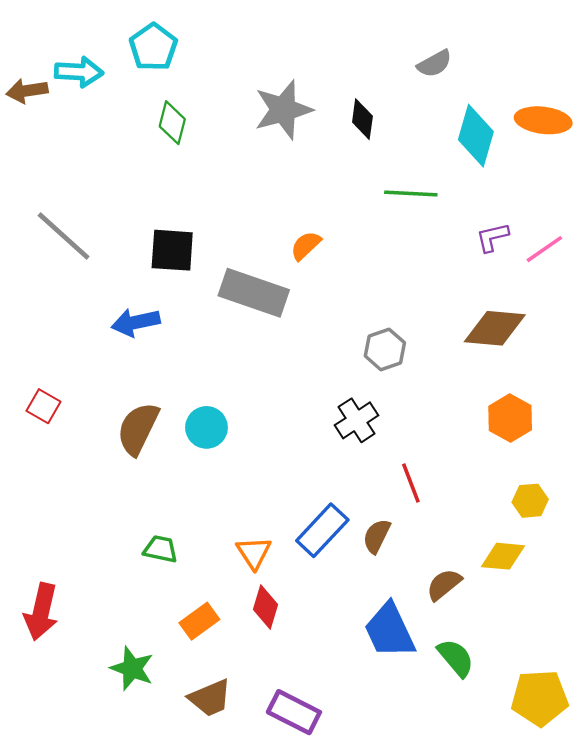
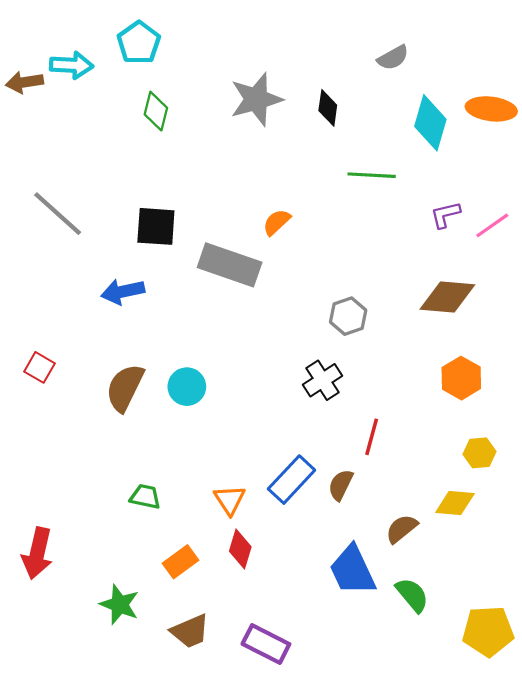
red line: (411, 483) -> (372, 437), turned 36

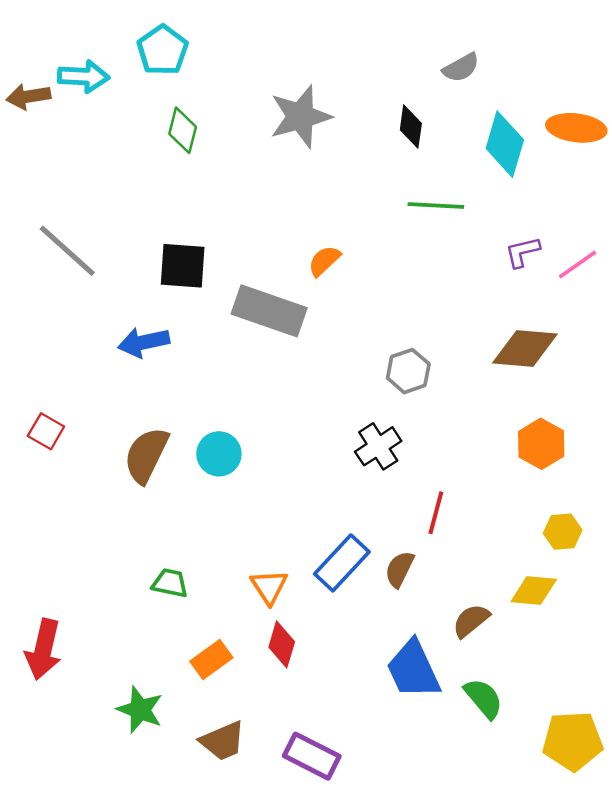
black diamond: (328, 108) -> (411, 127), moved

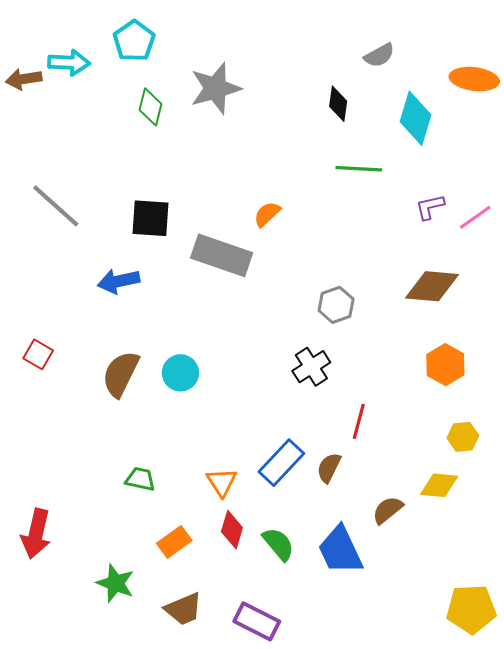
gray star: (300, 117) -> (215, 88), moved
orange ellipse: (576, 128) -> (474, 79), moved
green semicircle: (484, 698) -> (278, 544), moved

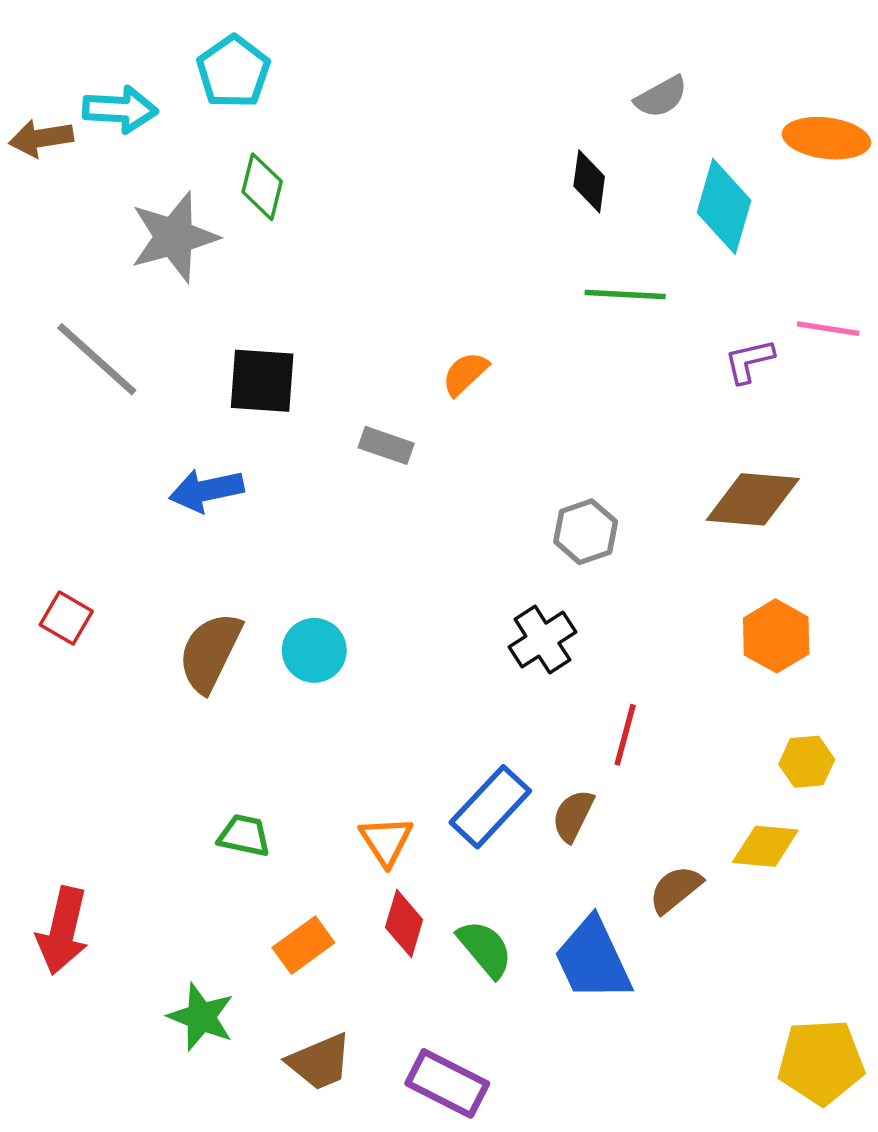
gray star: (215, 88) -> (174, 237), moved
pink line: (475, 217) -> (828, 329), moved, turned 44
gray rectangle: (222, 255) -> (386, 445), size x0.5

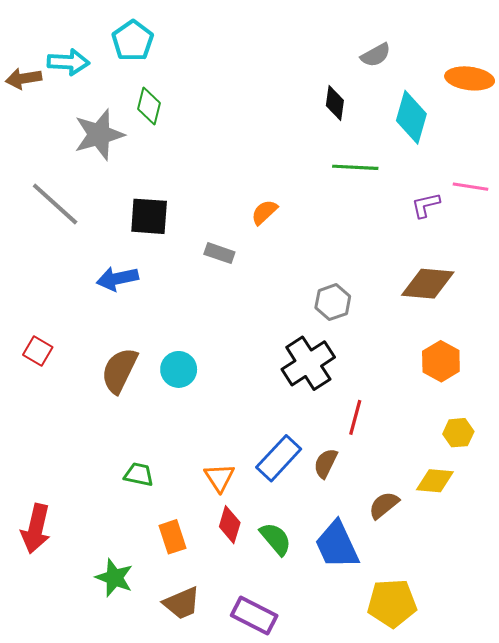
black cross: (542, 640) -> (308, 363), size x1.4
orange rectangle: (303, 945) -> (173, 537), turned -72
yellow pentagon: (821, 1062) -> (392, 603), moved

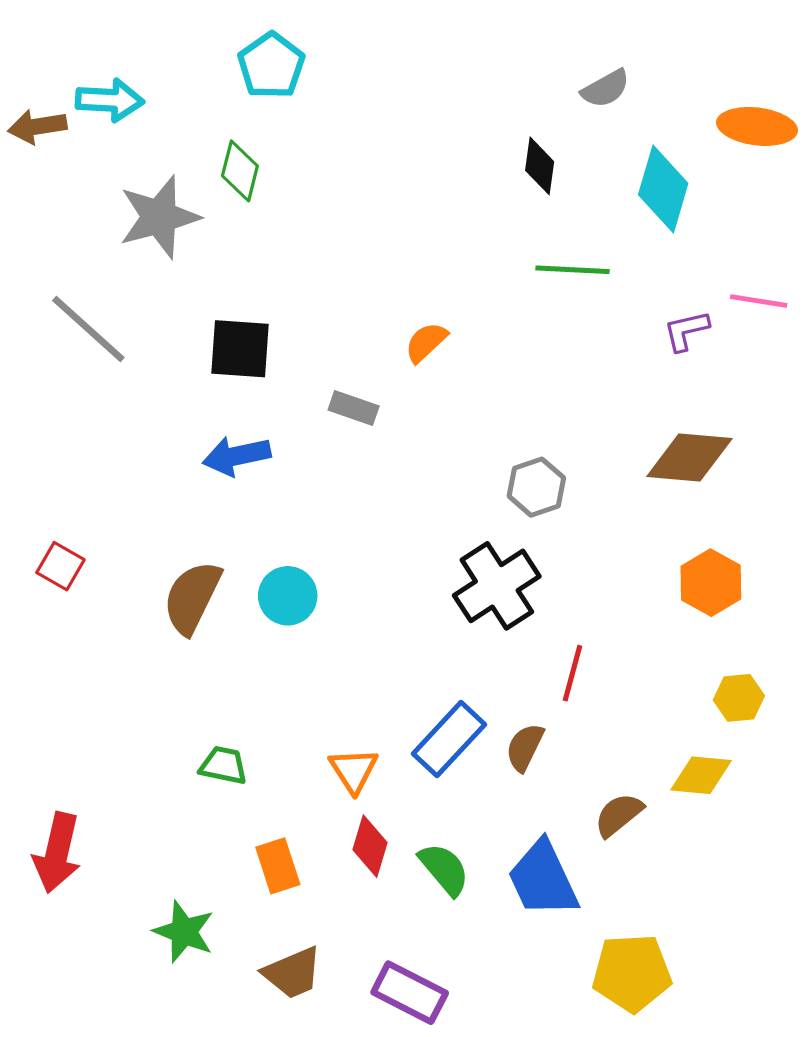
cyan pentagon: (133, 41) -> (271, 66), moved
blue arrow: (117, 279) -> (237, 456), moved

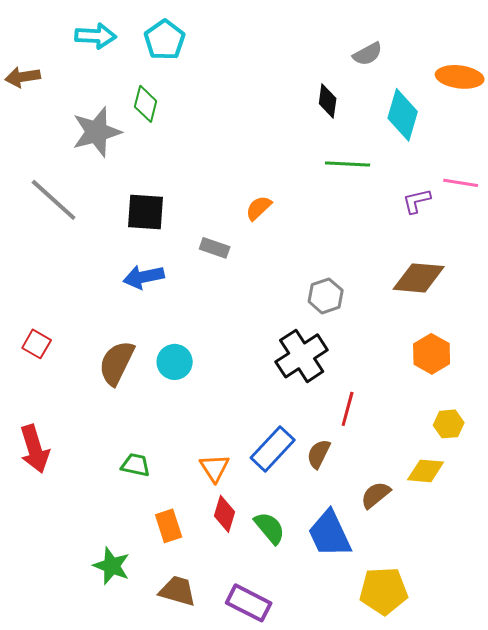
cyan arrow: (110, 100) -> (96, 36), moved
red arrow: (57, 853) -> (35, 449), moved, turned -30
brown trapezoid: (293, 973) -> (178, 591), turned -141

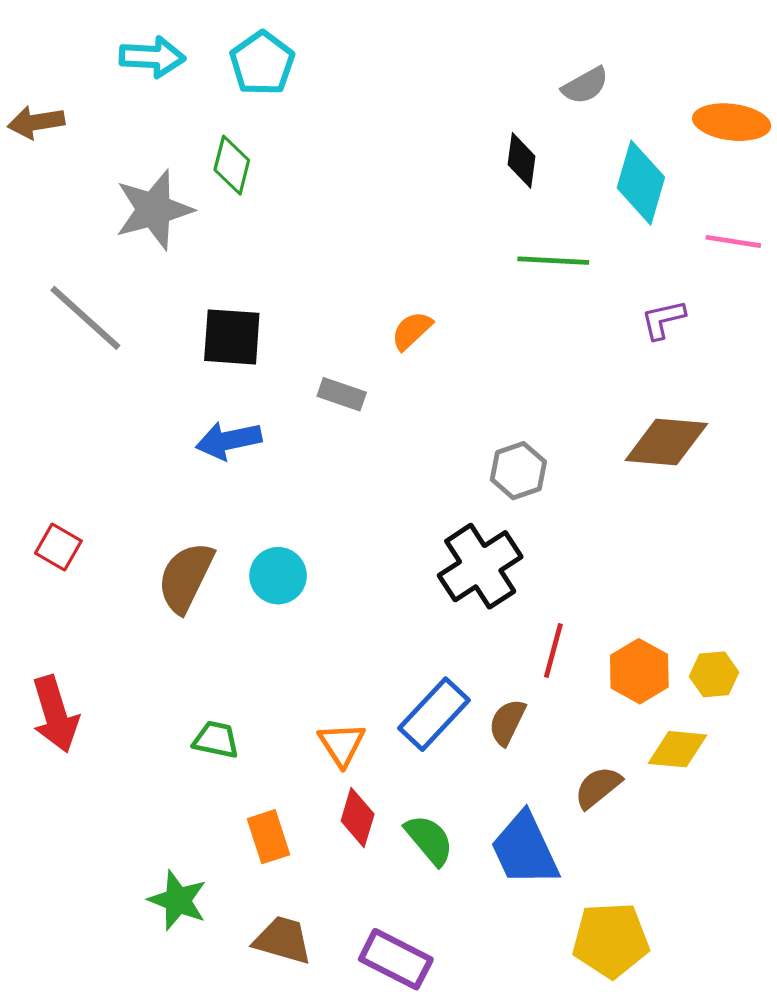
pink line: (461, 183) -> (733, 241), moved
orange hexagon: (432, 354) -> (639, 671), moved

